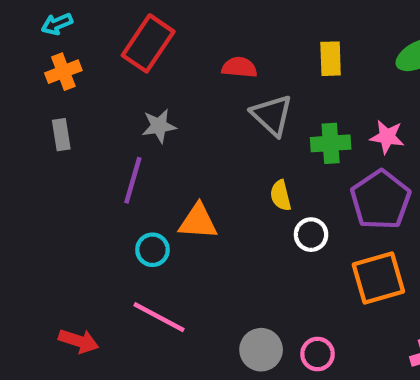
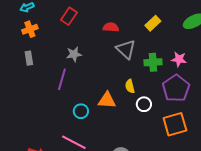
red rectangle: (148, 43) -> (69, 16), size x0.7
yellow rectangle: (331, 59) -> (153, 23), turned 49
orange triangle: (198, 222) -> (107, 100), moved
cyan circle: (152, 250) -> (81, 111), moved

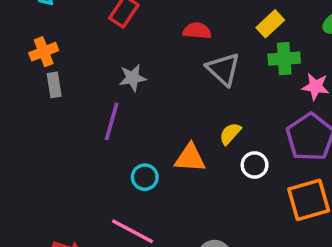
orange cross: (30, 29) -> (44, 52), moved
green cross: (153, 62) -> (284, 59), moved
yellow semicircle: (130, 86) -> (230, 134), turned 56

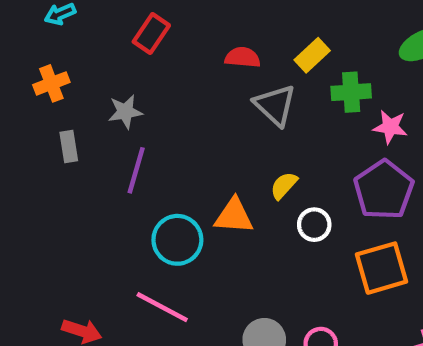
yellow rectangle: (270, 24) -> (312, 55), moved
gray star: (133, 78) -> (125, 112), moved
gray rectangle: (54, 85) -> (69, 146), moved
cyan circle: (145, 177) -> (177, 240), size x1.5

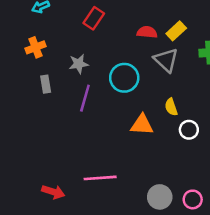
yellow rectangle: (312, 55) -> (176, 31), moved
yellow semicircle: (284, 186) -> (171, 107), turned -60
cyan circle: (177, 240) -> (124, 78), moved
pink line: (162, 307) -> (100, 178), turned -32

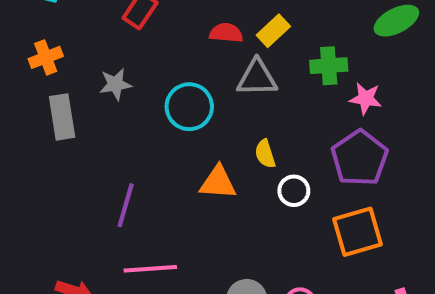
gray triangle: (166, 60) -> (257, 78), turned -44
gray rectangle: (46, 84) -> (62, 117), size x1.5
purple line: (85, 98) -> (126, 205), moved

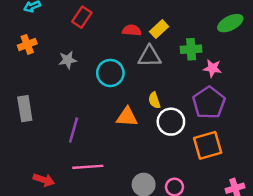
gray rectangle: (62, 117) -> (25, 109), moved
white circle: (294, 191) -> (171, 122), size x1.5

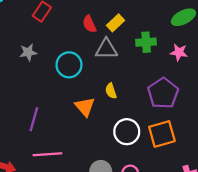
red semicircle: (132, 30) -> (89, 24), turned -120
pink star: (212, 68) -> (179, 52), moved
orange triangle: (127, 117) -> (85, 107), turned 45
white circle: (171, 122) -> (127, 132), moved

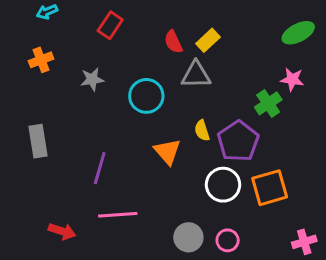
green cross: (146, 42) -> (268, 103), moved, turned -30
purple pentagon: (163, 93) -> (238, 141), moved

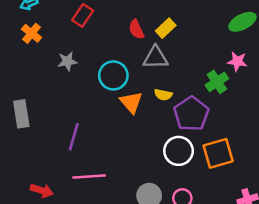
orange cross: (41, 60) -> (32, 33), moved, turned -30
yellow semicircle: (202, 131) -> (163, 95), moved, turned -60
orange triangle: (167, 152) -> (131, 102), moved

